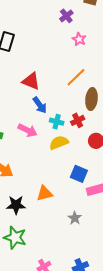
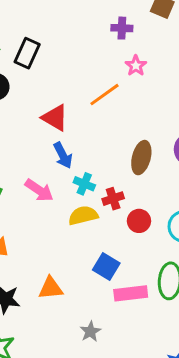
purple cross: (66, 16) -> (122, 28), turned 32
orange line: (76, 77) -> (104, 95), moved
red cross: (78, 120) -> (113, 199), moved

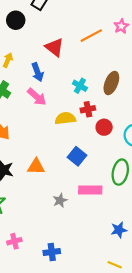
pink star: (136, 66) -> (121, 26), moved
blue arrow: (63, 155) -> (38, 72), moved
cyan cross: (84, 184) -> (80, 86), moved
pink rectangle: (131, 293) -> (90, 190), moved

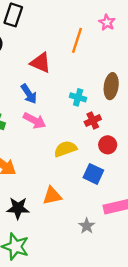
orange line: (91, 36) -> (77, 40), turned -30
yellow semicircle: (65, 118) -> (65, 149), moved
red circle: (104, 127) -> (108, 145), moved

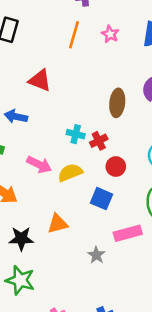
orange line: (77, 40) -> (74, 35), moved
blue arrow: (29, 94) -> (16, 117), moved, turned 138
cyan cross: (78, 97) -> (76, 134), moved
pink arrow: (35, 121) -> (39, 165), moved

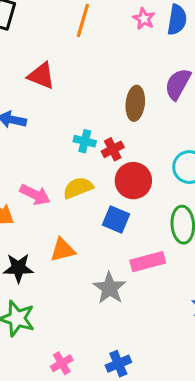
pink star: (110, 34) -> (144, 19), moved
pink arrow: (39, 165) -> (35, 195), moved
red circle: (116, 167) -> (133, 181), size x1.5
gray star: (96, 255) -> (110, 288), size x1.5

